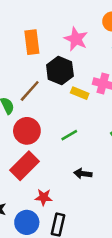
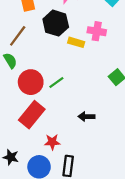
brown line: (30, 91) -> (18, 36), moved
green line: (69, 135) -> (56, 82), moved

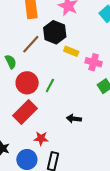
pink cross: (97, 31) -> (94, 62), moved
brown line: (18, 36) -> (31, 44), moved
green line: (56, 82) -> (50, 85), turned -32

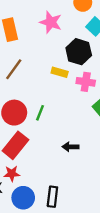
black hexagon: (55, 32) -> (79, 52), moved
red star: (41, 138) -> (12, 174), moved

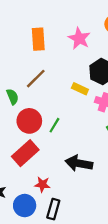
black arrow: (70, 147) -> (79, 163), size x1.6
red star: (12, 174) -> (42, 184), moved

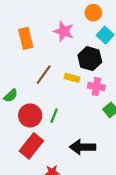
brown line: (36, 79) -> (44, 75), moved
green semicircle: (12, 97) -> (11, 96), turned 80

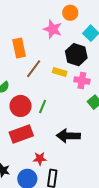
orange circle: (93, 13) -> (70, 13), moved
orange rectangle: (26, 38) -> (19, 48), moved
red rectangle: (31, 146) -> (21, 134), turned 30

